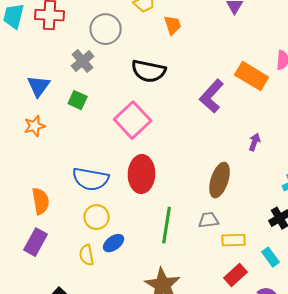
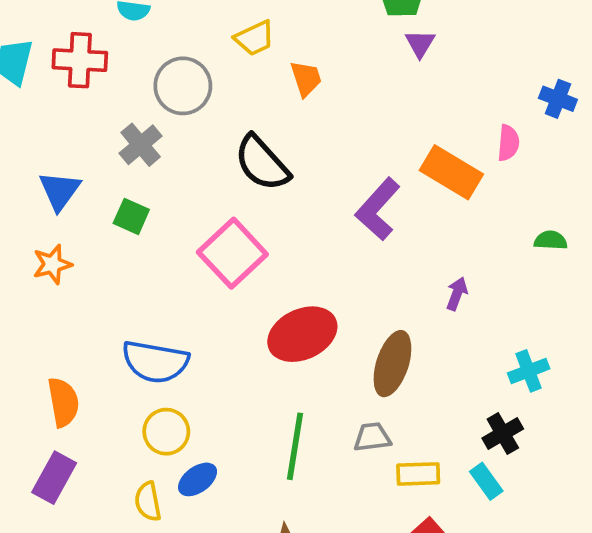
black semicircle: (149, 71) -> (262, 163), turned 36
red ellipse: (142, 174) -> (302, 334), moved, turned 63
cyan rectangle: (271, 257) -> (486, 481), moved

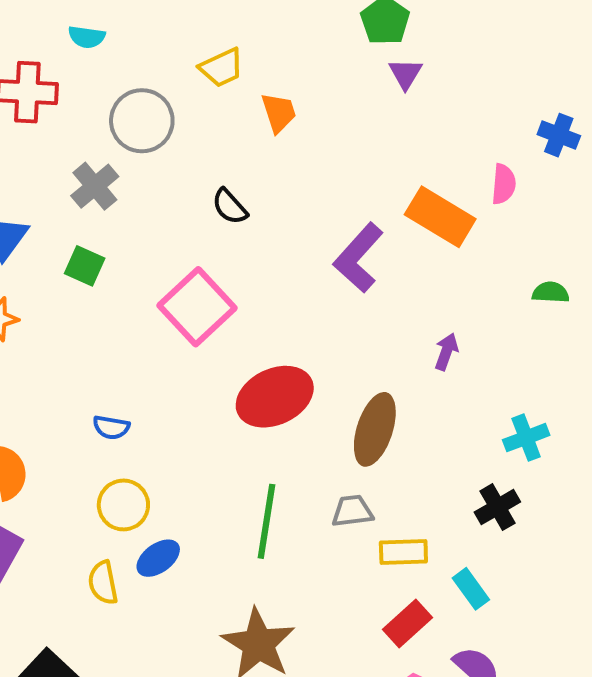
black semicircle: (262, 163) -> (230, 207), size x0.6
blue semicircle: (155, 362) -> (111, 427), size x0.5
cyan rectangle: (486, 481) -> (471, 589), moved

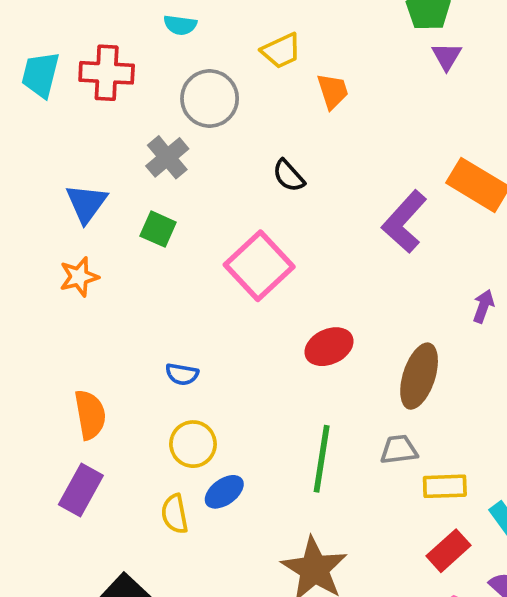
cyan semicircle: (87, 37) -> (180, 25), moved
red ellipse: (275, 397) -> (329, 347), size x0.7

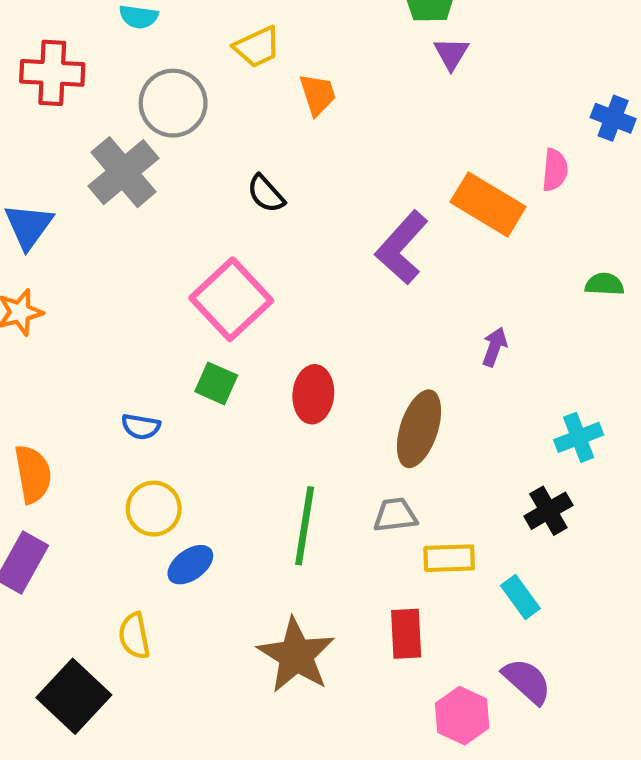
gray cross: (167, 157) -> (123, 172), size x1.4
green square: (158, 229) -> (216, 383), moved
red ellipse: (329, 347) -> (313, 394), turned -60
yellow semicircle: (175, 514) -> (134, 636), moved
red rectangle: (448, 551) -> (406, 634), moved, turned -51

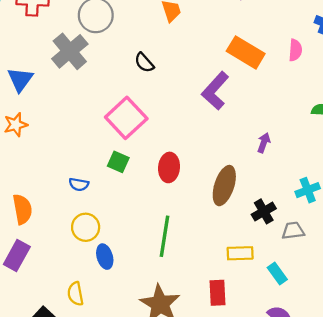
orange rectangle: (488, 204) -> (246, 52), moved
black cross: (548, 511) -> (264, 211), moved
gray trapezoid: (395, 515) -> (293, 231), moved
blue ellipse: (190, 565) -> (105, 257), turned -70

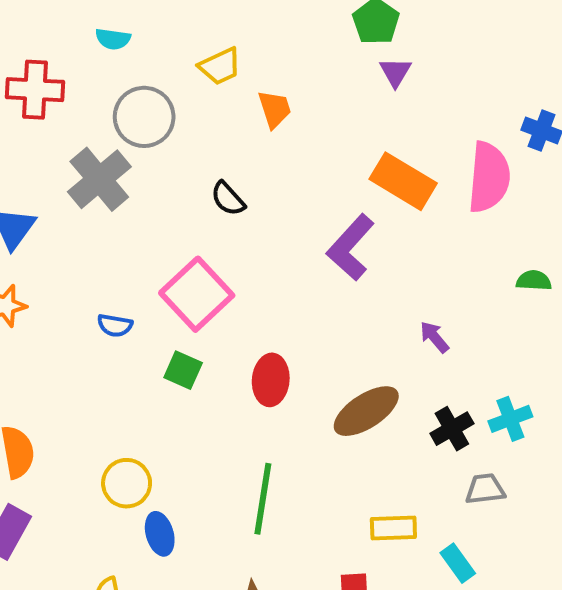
pink semicircle: (295, 50) -> (489, 177), size x1.8
purple arrow: (264, 143) -> (434, 337), turned -60
blue semicircle: (79, 184) -> (115, 325), moved
brown ellipse: (224, 186) -> (366, 411), turned 39
black cross: (264, 211) -> (452, 429), moved

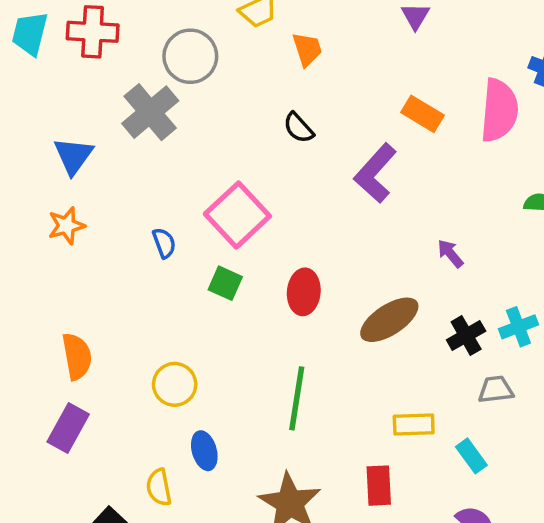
orange rectangle: (403, 181) -> (422, 114), size x0.7
black semicircle: (228, 199) -> (299, 128), moved
blue semicircle: (115, 325) -> (164, 243), turned -120
blue ellipse: (160, 534) -> (204, 451), moved

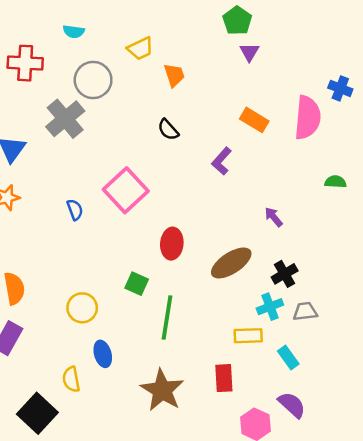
purple L-shape: (375, 173) -> (222, 161), size x0.7
green square: (225, 283) -> (137, 284), moved
cyan cross: (518, 327) -> (270, 307), moved

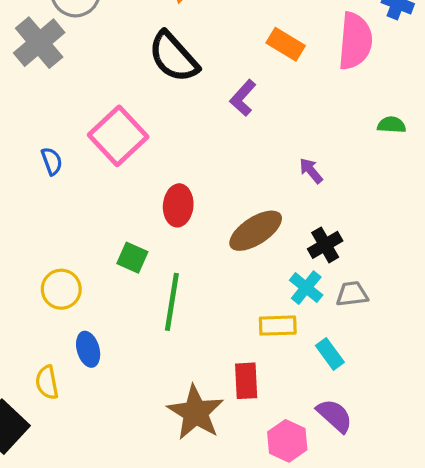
black semicircle: (168, 130) -> (173, 57), size x1.8
cyan cross: (270, 307) -> (306, 288), turned -30
brown star: (162, 390) -> (196, 412), moved

